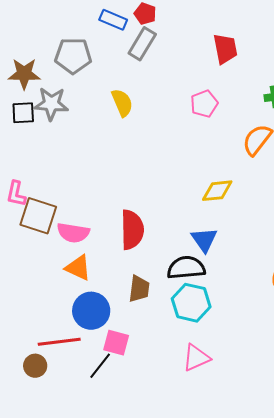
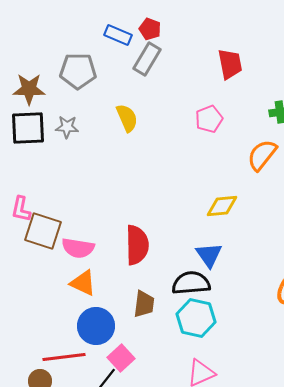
gray star: (51, 104) -> (67, 127), moved, size x0.7
black square: (23, 113) -> (28, 128), size x1.5
pink square: (116, 343) -> (121, 358), turned 32

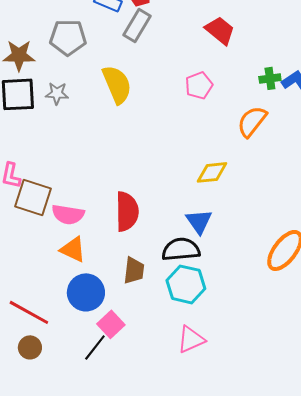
red trapezoid: (230, 64) -> (220, 30), turned -40
yellow semicircle: (127, 118) -> (117, 84), size x1.4
red line: (64, 357) -> (29, 312), moved, turned 36

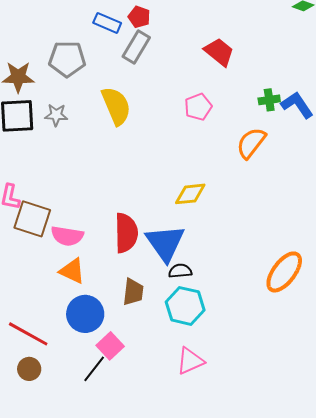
yellow diamond: (212, 172) -> (190, 194), moved
blue triangle: (199, 221) -> (165, 243), moved, size x1.5
black semicircle: (181, 249) -> (180, 271), size x0.6

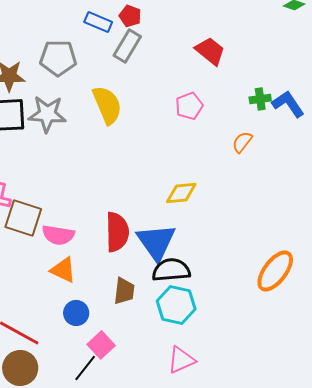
gray star: (56, 115) -> (47, 114), size x1.6
orange semicircle: (251, 143) -> (242, 142), size x0.7
black semicircle: (180, 271) -> (171, 270), size x1.6
blue circle: (85, 314) -> (76, 313), size x0.7
brown circle: (29, 369) -> (20, 368), size x1.5

